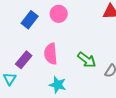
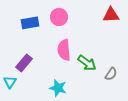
blue rectangle: (30, 20) -> (30, 23), turned 42
pink semicircle: (51, 54) -> (64, 50), moved

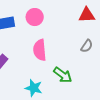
green arrow: (87, 63) -> (63, 75), moved
gray semicircle: (111, 74) -> (87, 46), moved

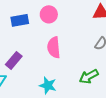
green arrow: (63, 75) -> (89, 76), moved, turned 114

